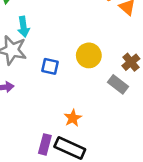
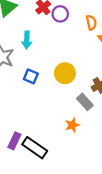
cyan arrow: (24, 27) -> (27, 40), moved
orange star: (73, 118) -> (72, 125), moved

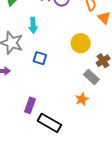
yellow circle: (65, 73) -> (81, 43), moved
purple rectangle: (14, 141) -> (30, 105), moved

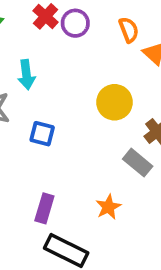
orange star: (82, 99) -> (108, 207), moved
purple rectangle: (30, 105) -> (44, 208), moved

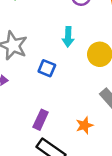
cyan arrow: (26, 75) -> (68, 37), moved

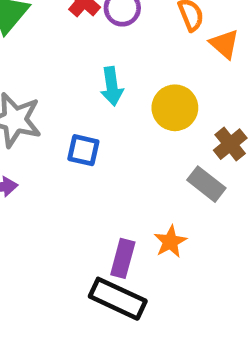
purple rectangle: (41, 120) -> (123, 258), moved

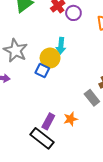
yellow circle: (175, 108) -> (50, 58), moved

